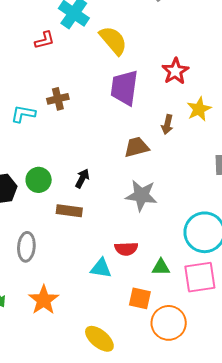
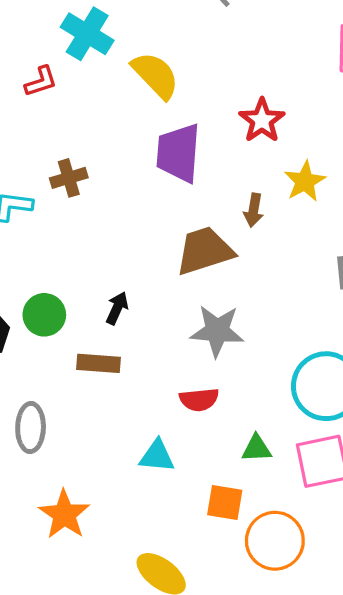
brown trapezoid: (137, 147) -> (205, 251), size x1.4
red semicircle: (126, 249) -> (199, 400), moved

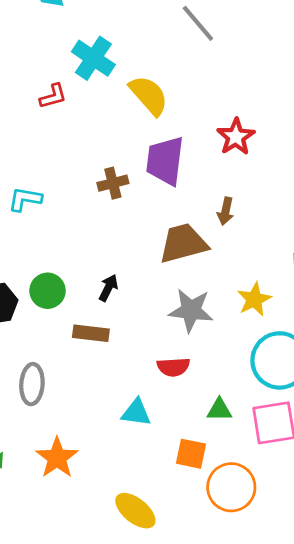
brown cross: (69, 178) -> (113, 183), moved
yellow star: (305, 181) -> (254, 299), moved

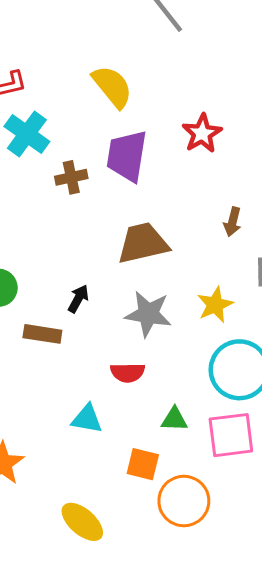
cyan cross: (93, 58) -> (27, 134), moved
brown arrow: (226, 211) -> (233, 222), moved
black arrow: (108, 288) -> (78, 299), moved

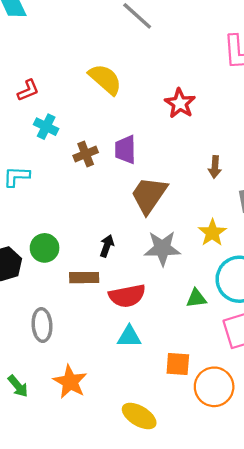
cyan cross: (27, 134) -> (46, 127), size x0.7
purple trapezoid: (127, 156) -> (125, 150), moved, size x0.7
brown trapezoid: (143, 243) -> (149, 195), turned -33
red semicircle: (128, 373) -> (127, 296), moved, size x1.4
green triangle: (174, 419) -> (196, 298), moved

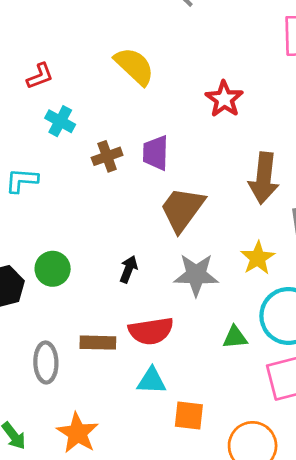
brown arrow: (215, 167) -> (264, 178), size x1.8
brown rectangle: (84, 278) -> (98, 343), moved
orange square: (178, 364) -> (189, 416), moved

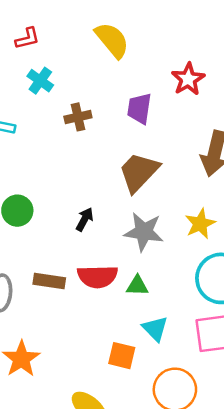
purple trapezoid: (156, 153) -> (139, 108), moved
green triangle: (235, 337) -> (137, 286), moved
cyan triangle: (152, 381) -> (155, 329), moved, turned 36

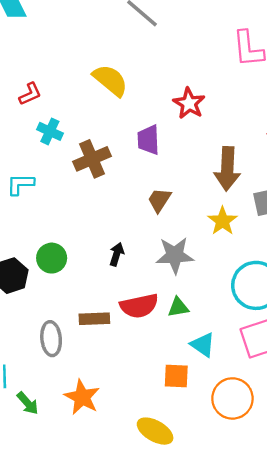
brown cross: (78, 117) -> (92, 159), size x1.4
brown trapezoid: (139, 172) -> (159, 200), size x0.6
yellow star: (200, 224) -> (223, 221), moved

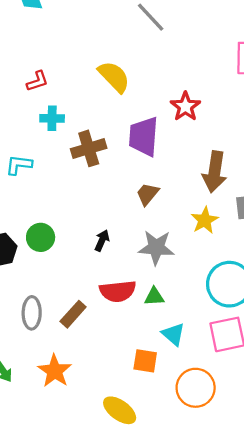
cyan cross: (50, 131) -> (52, 118), turned -30
purple trapezoid: (148, 140) -> (144, 136), size x1.4
brown rectangle: (94, 319) -> (73, 314), moved, turned -52

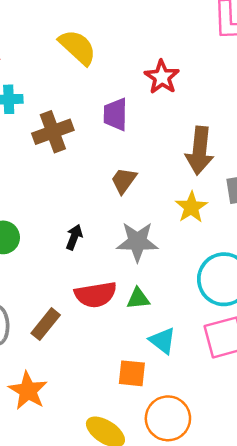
purple trapezoid: (144, 136) -> (115, 114), size x0.7
orange circle: (196, 388) -> (168, 418), moved

